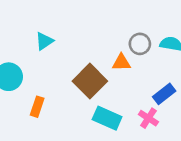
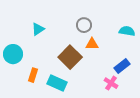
gray circle: (140, 44) -> (84, 25), moved
cyan rectangle: (107, 118) -> (57, 83), moved

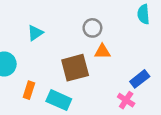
cyan semicircle: (127, 31) -> (143, 14), moved, turned -105
brown square: (70, 57) -> (75, 68), turned 30

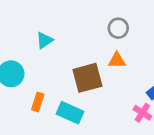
gray circle: (92, 28) -> (118, 28), moved

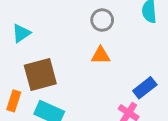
brown square: (87, 78) -> (40, 74), moved

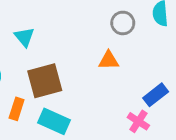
gray circle: (102, 20) -> (123, 23), moved
cyan triangle: (21, 33) -> (24, 37), turned -36

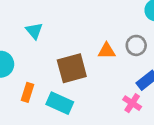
gray circle: (123, 23) -> (136, 45), moved
brown square: (45, 81) -> (72, 68), moved

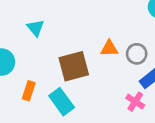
gray circle: (136, 45) -> (137, 54), moved
cyan rectangle: (60, 103) -> (62, 102), turned 30

